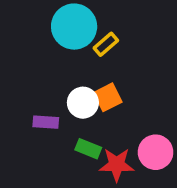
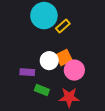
green rectangle: (88, 149) -> (42, 90), moved
pink circle: (156, 152) -> (74, 70), moved

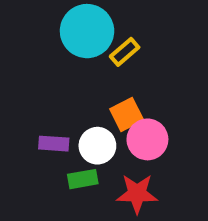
white circle: (49, 61) -> (97, 146), moved
green rectangle: (42, 90) -> (83, 179), turned -32

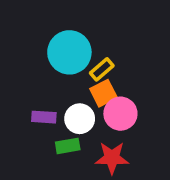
cyan circle: (87, 31) -> (69, 52), moved
yellow rectangle: (125, 52) -> (102, 69), moved

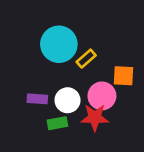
orange square: (103, 93) -> (123, 76), moved, turned 30
red star: (112, 158) -> (95, 117), moved

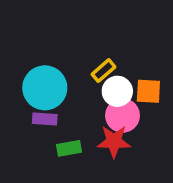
cyan circle: (59, 44) -> (45, 88), moved
white circle: (67, 100) -> (117, 91), moved

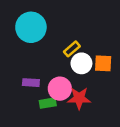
cyan circle: (45, 88) -> (31, 27), moved
pink circle: (123, 115) -> (60, 89), moved

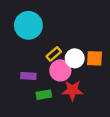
yellow rectangle: (72, 49) -> (54, 54), moved
pink circle: (60, 89) -> (60, 70), moved

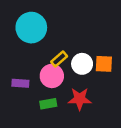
pink circle: (60, 70) -> (52, 76), moved
purple rectangle: (28, 76) -> (20, 83), moved

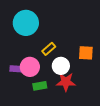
white circle: (82, 64) -> (61, 66), moved
pink circle: (52, 76) -> (30, 67), moved

